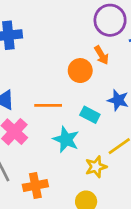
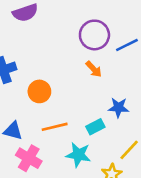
orange circle: (80, 71) -> (39, 91), moved
cyan rectangle: (90, 115) -> (95, 127), turned -42

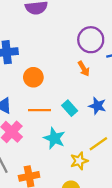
cyan rectangle: (95, 127) -> (70, 108), moved, turned 63

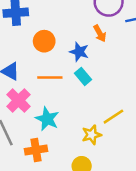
blue star: (97, 106) -> (79, 52), moved
cyan star: (54, 138) -> (47, 119), moved

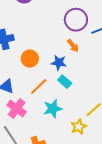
orange line: (50, 78) -> (39, 87), turned -36
cyan star: (47, 119) -> (53, 109), moved, turned -30

